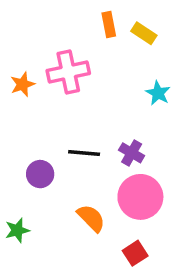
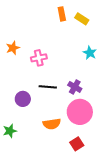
pink cross: (68, 72) -> (39, 58), moved, size x0.7
orange semicircle: (91, 218) -> (52, 124), turned 126

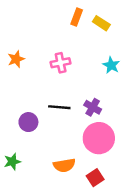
orange rectangle: (62, 14) -> (77, 17), turned 32
pink cross: (39, 58) -> (61, 63), moved
orange semicircle: (52, 124) -> (64, 165), moved

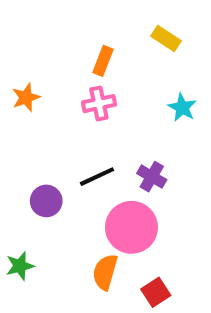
orange rectangle: (77, 17) -> (103, 61), moved
black line: (59, 107) -> (97, 177), turned -30
pink circle: (99, 138) -> (131, 227), moved
orange semicircle: (64, 165) -> (105, 272), turned 115

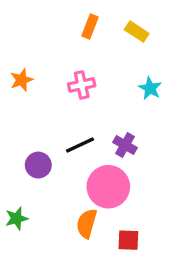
orange rectangle: (103, 61) -> (90, 27), moved
red square: (156, 292) -> (128, 240), turned 35

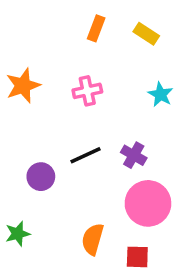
orange star: (22, 80) -> (23, 86), size x1.4
pink circle: (108, 187) -> (148, 203), moved

